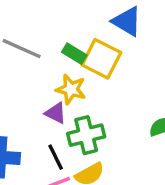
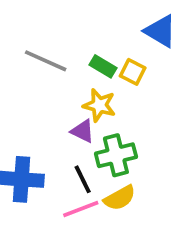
yellow square: (101, 59) -> (133, 72), size x0.6

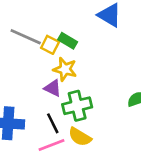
yellow square: (133, 72) -> (50, 45), moved
yellow semicircle: (120, 198) -> (80, 137), turned 60

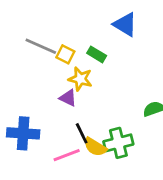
green rectangle: (68, 41) -> (97, 54), moved
green cross: (77, 106) -> (118, 143), moved
black line: (53, 123) -> (82, 133), moved

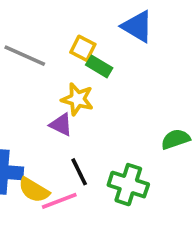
yellow square: (65, 54) -> (83, 48), moved
green cross: (118, 143) -> (128, 185), turned 32
yellow semicircle: (95, 147) -> (34, 190), moved

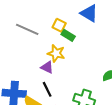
black line: (79, 172) -> (47, 89), moved

